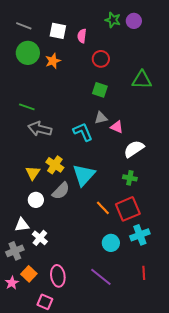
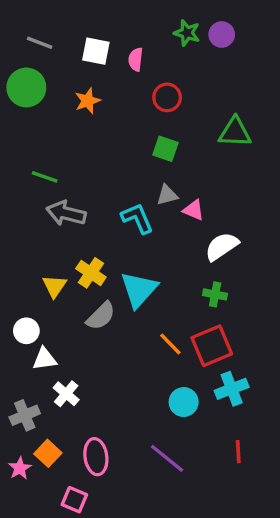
green circle: (28, 53) -> (26, 87), moved
white circle: (36, 200) -> (26, 331), moved
white triangle: (22, 225) -> (45, 359), moved

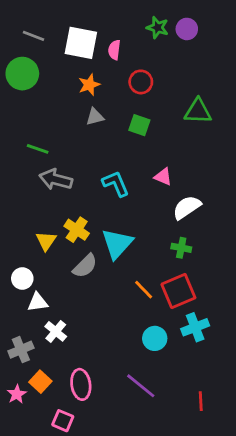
white square: (96, 51) -> (81, 43), size x1.4
orange star: (88, 101) -> (89, 85), moved
gray triangle: (167, 195) -> (95, 117), moved
red line: (238, 452) -> (201, 401), moved

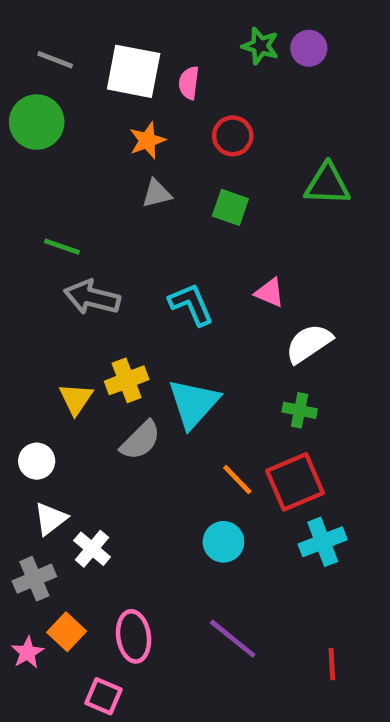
yellow cross: (77, 230) -> (127, 380), turned 35
white triangle: (38, 302) -> (51, 519), moved, turned -30
cyan circle: (155, 338) -> (223, 542), moved

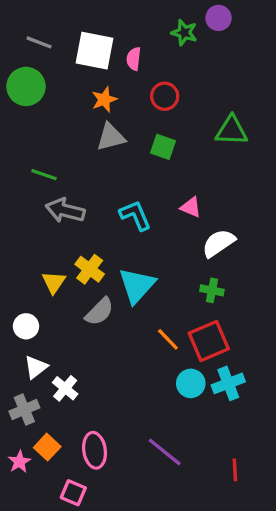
purple circle: (309, 48) -> (219, 18), moved
gray triangle: (157, 194) -> (111, 137), size x1.4
yellow cross: (127, 380) -> (90, 269), turned -32
cyan circle: (223, 542) -> (191, 383), moved

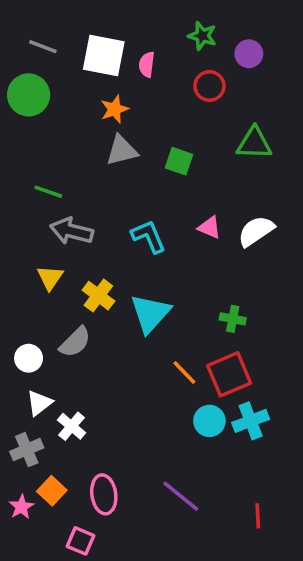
purple circle: (219, 18) -> (249, 54), moved
red circle: (165, 96) -> (209, 86), moved
white semicircle: (219, 243) -> (256, 231), moved
yellow triangle: (54, 282) -> (50, 278), moved
gray semicircle: (99, 312) -> (75, 342), moved

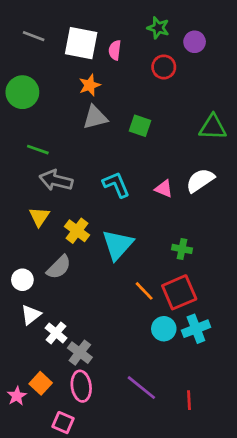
green circle: (29, 95) -> (22, 92), moved
green triangle: (254, 143) -> (213, 127), moved
pink triangle: (209, 227) -> (164, 189), moved
gray cross: (27, 450) -> (80, 353), moved, turned -30
red line: (258, 516) -> (189, 400), moved

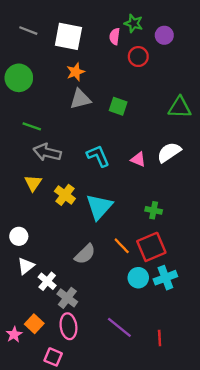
pink semicircle: (115, 50) -> (115, 36), moved
gray semicircle: (59, 267) -> (85, 254), moved

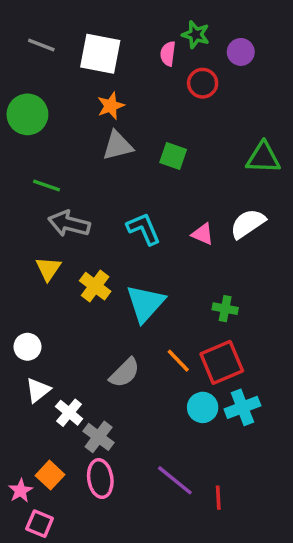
red line: (160, 338) -> (218, 498), moved
pink square: (53, 357) -> (40, 524), moved

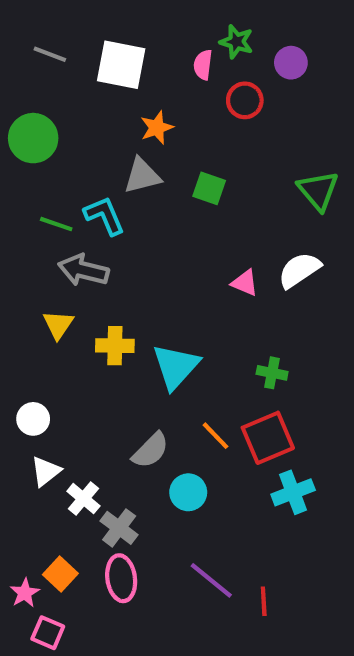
orange star: (111, 106) -> (157, 128), moved
green triangle: (263, 158) -> (318, 190), turned 48
cyan L-shape: (144, 229) -> (104, 216), moved
yellow cross: (95, 286) -> (115, 346), turned -36
cyan circle: (203, 407) -> (188, 492), moved

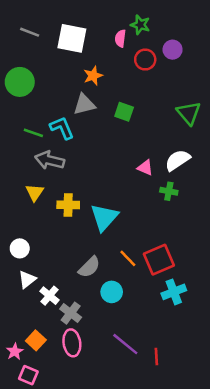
purple circle: (291, 63) -> (173, 50), moved
green cross: (272, 373) -> (169, 191), moved

